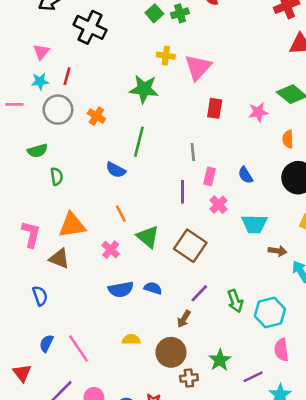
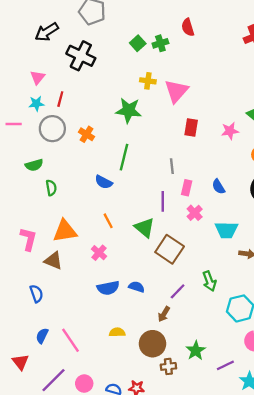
green triangle: (148, 237) -> (145, 228), moved
green arrow: (235, 301) -> (209, 281), moved

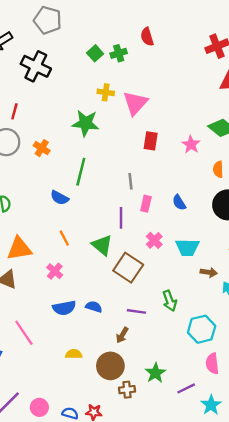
pink star: (230, 131) -> (191, 144), turned -30
pink cross: (195, 213) -> (154, 240), moved
purple line: (178, 291) -> (136, 311), turned 54
pink line: (71, 340) -> (24, 333), moved

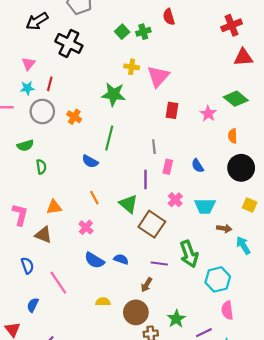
orange triangle: (19, 249) -> (54, 207), size x0.7
green arrow: (170, 301) -> (189, 254), size x1.4
blue semicircle: (64, 308) -> (94, 260), turned 42

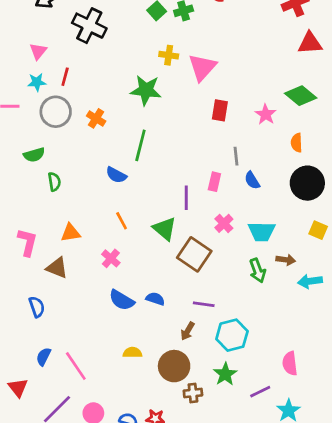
gray line: (154, 147) -> (236, 156), moved
cyan arrow: (243, 245) -> (310, 281), turned -66
green arrow: (189, 254) -> (258, 271), moved, size x0.7
cyan hexagon: (218, 279) -> (232, 335), moved
pink line: (58, 283) -> (76, 366), moved

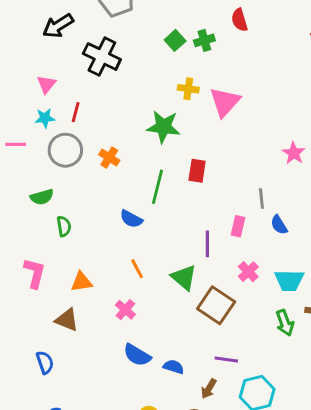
red rectangle: (220, 110) -> (197, 171), moved
pink L-shape: (27, 242) -> (35, 273), moved
blue semicircle: (155, 299) -> (174, 367), moved

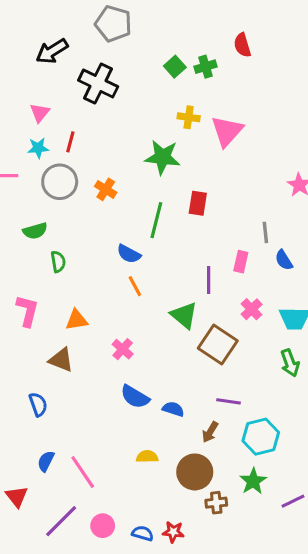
orange line: (137, 269) -> (135, 286), moved

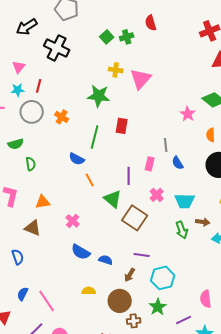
orange line: (135, 286) -> (90, 180), moved

